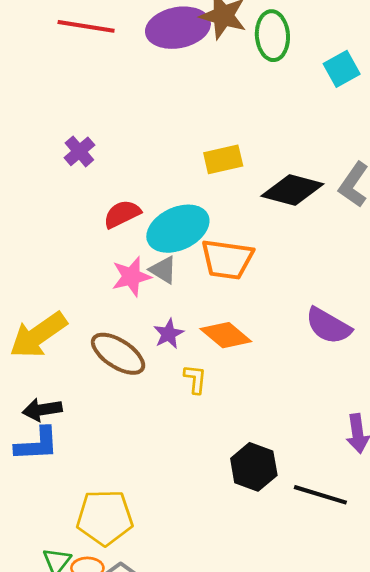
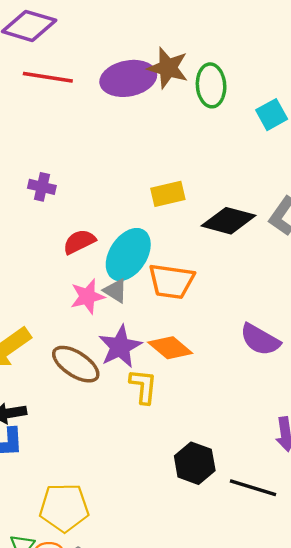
purple cross: (79, 151) -> (42, 187), turned -36
cyan ellipse: (178, 229) -> (128, 255), turned -32
purple star: (169, 334) -> (120, 347), size x1.6
yellow L-shape: (195, 379) -> (143, 386), size x1.4

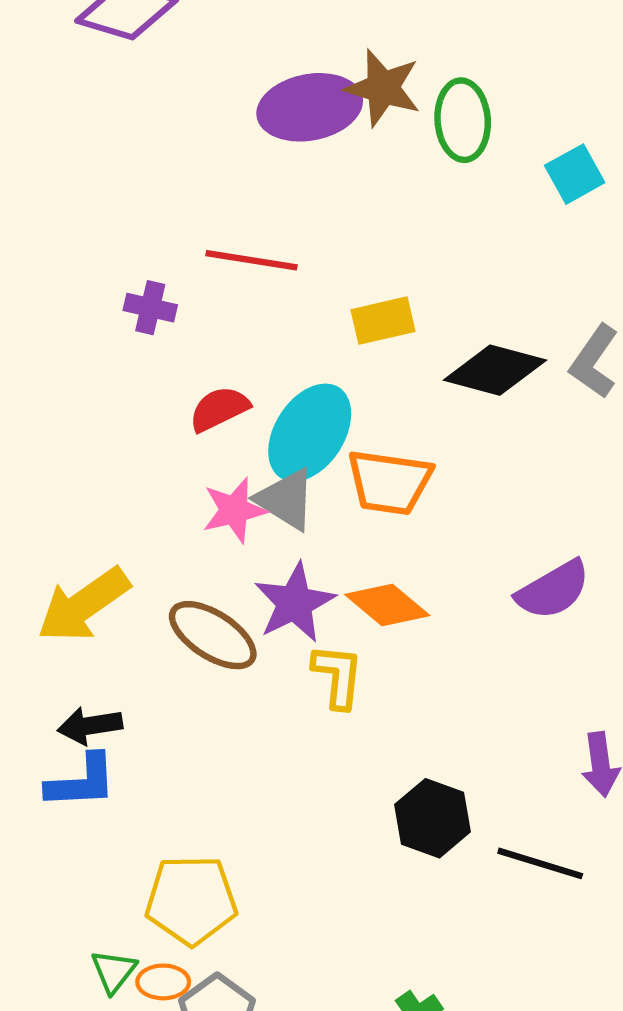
red line: (48, 77) -> (251, 260), moved
gray triangle: (115, 291) -> (286, 499), size x1.4
purple semicircle: (260, 340) -> (553, 590), turned -60

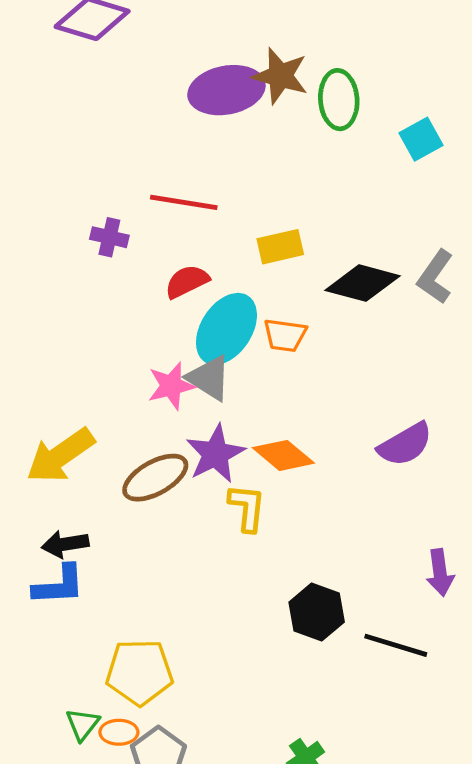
red semicircle: (219, 409) -> (187, 281), moved
orange trapezoid: (389, 482) -> (285, 335), moved, size x0.7
brown ellipse: (213, 635) -> (155, 478), turned -62

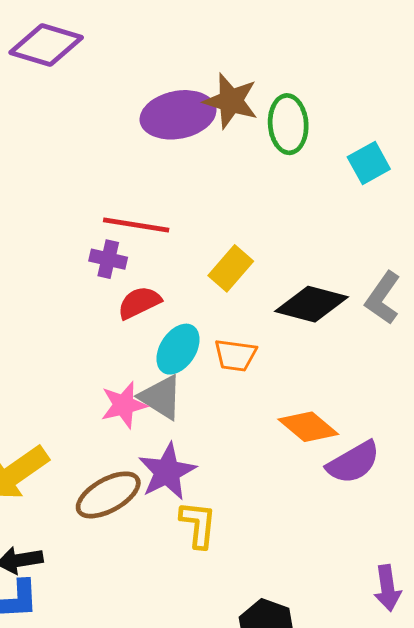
purple cross: (109, 237) -> (108, 259), moved
yellow rectangle: (280, 247) -> (231, 268), turned -36
cyan ellipse: (226, 329) -> (178, 349), size x0.7
orange diamond: (283, 455) -> (308, 427), moved

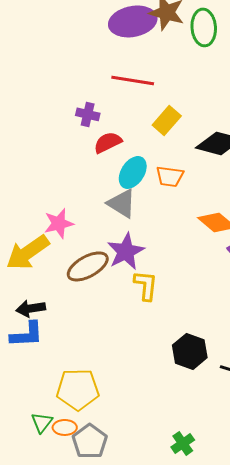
red line: (136, 225) -> (133, 80), moved
pink star: (124, 405) -> (59, 223), moved

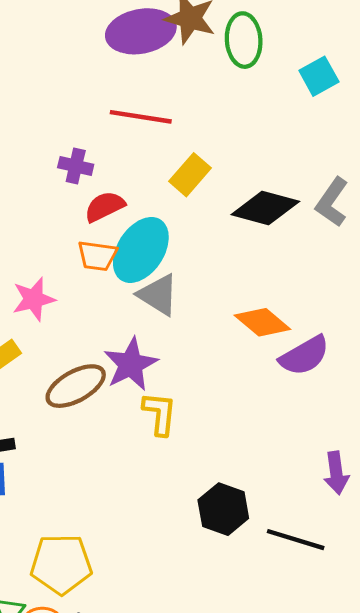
cyan ellipse: (133, 172) -> (141, 250), size x1.4
orange trapezoid: (170, 176) -> (97, 256), moved
gray triangle: (122, 203) -> (158, 295), moved
pink star: (59, 223) -> (34, 299), moved

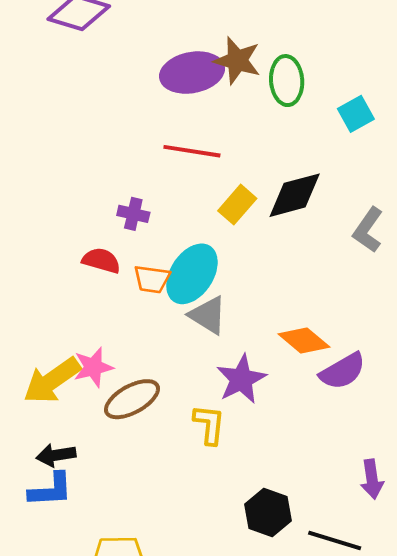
purple cross: (76, 166) -> (133, 214), moved
red semicircle: (105, 207) -> (101, 261), moved, turned 42
black diamond: (265, 208) -> (295, 195), moved, turned -30
pink star: (34, 299) -> (93, 367), moved
purple star: (131, 364) -> (241, 379), moved

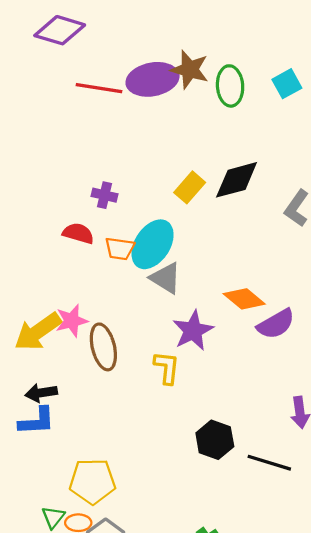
cyan square: (356, 114) -> (287, 84), moved
red line: (192, 151) -> (99, 88), moved
brown ellipse: (132, 399) -> (103, 347), turned -75

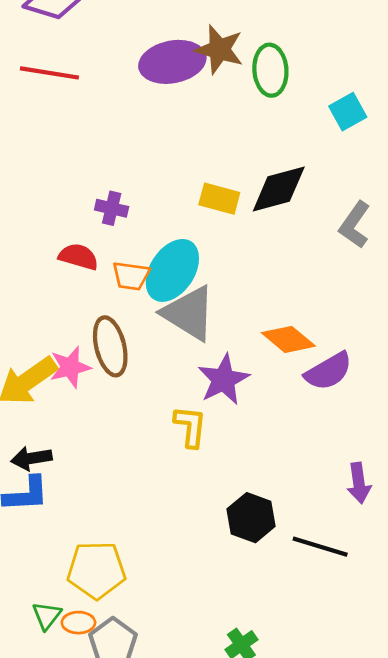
cyan square: (287, 84) -> (348, 112), moved
red line: (99, 88) -> (49, 73), moved
yellow rectangle: (190, 187) -> (219, 199), turned 64
gray triangle: (166, 278) -> (189, 313), size x1.4
brown ellipse: (103, 347) -> (110, 346), moved

